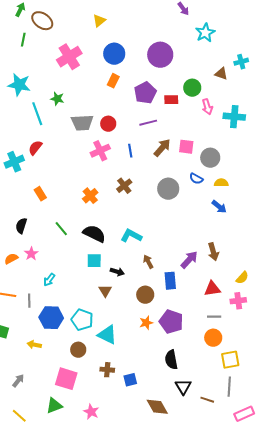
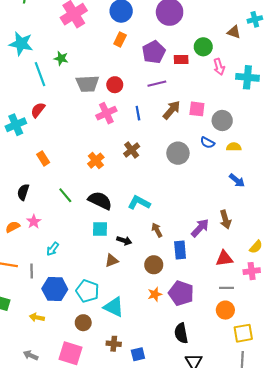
blue arrow: (219, 207) -> (237, 181), moved
brown triangle: (105, 291) -> (112, 261), turned 40
gray arrow: (18, 381) -> (31, 355), moved, turned -104

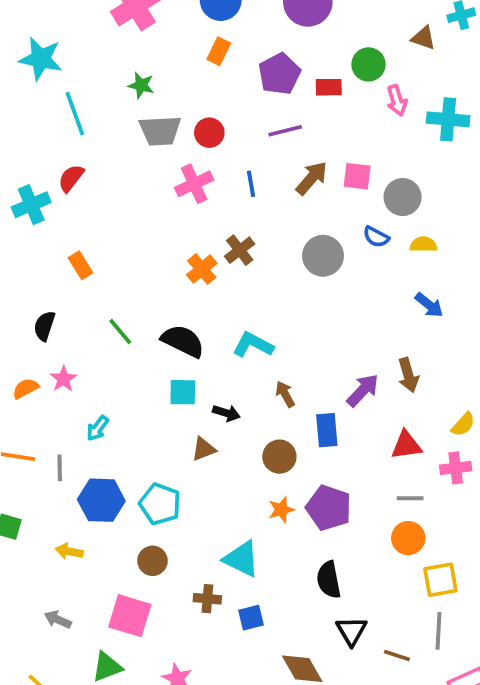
green star: (61, 58) -> (141, 85), moved
orange cross: (96, 161) -> (202, 269), moved
cyan triangle: (114, 307) -> (242, 559), moved

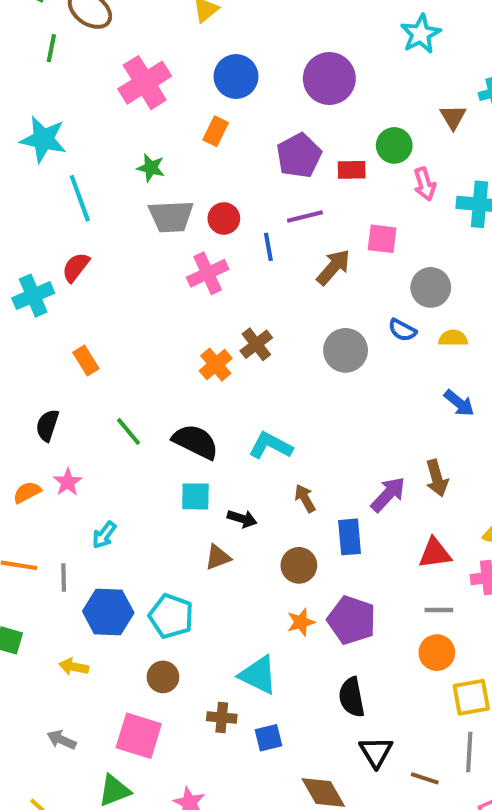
brown triangle: (423, 38) -> (453, 117), turned 40
orange rectangle: (219, 51) -> (216, 131), moved
pink square: (357, 176) -> (382, 239), moved
blue line: (251, 184) -> (268, 247), moved

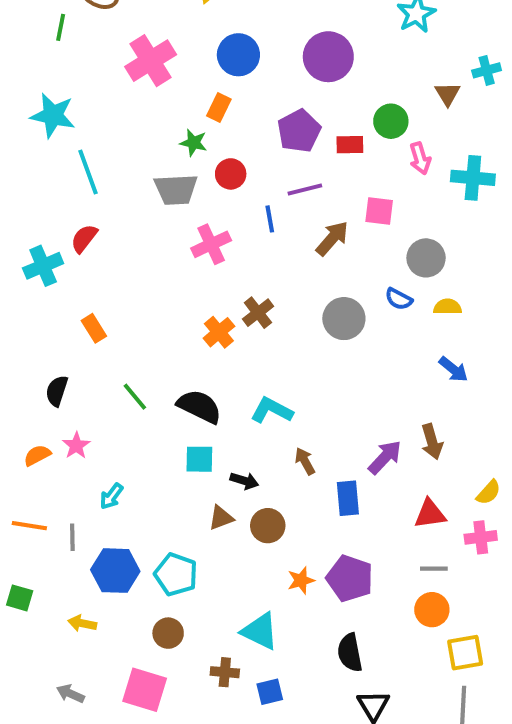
green star: (151, 168) -> (194, 143), moved
red circle: (224, 218) -> (231, 174), moved
brown circle: (299, 565) -> (268, 526), moved

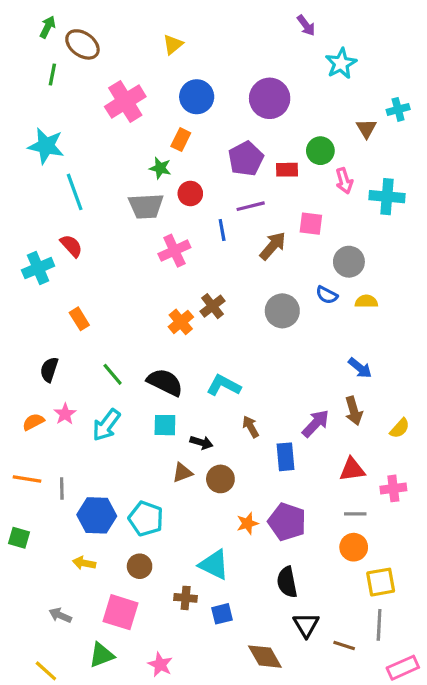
red semicircle: (84, 238) -> (71, 246), turned 100
blue arrow: (453, 369) -> (360, 368), moved
yellow semicircle: (489, 492) -> (400, 428), moved
cyan arrow: (111, 496) -> (106, 425), moved, size x1.5
yellow arrow: (82, 623) -> (84, 563), moved

